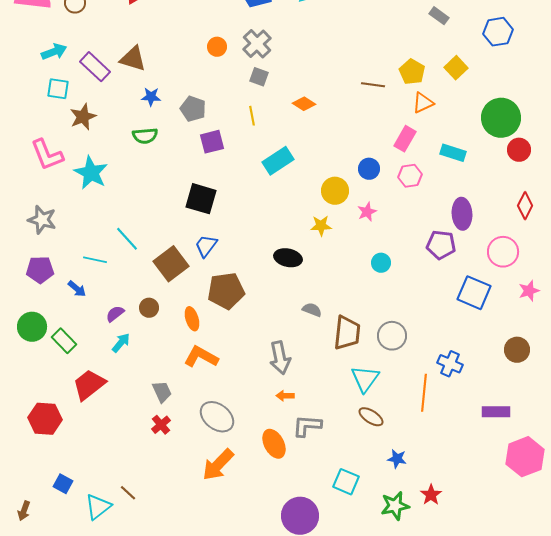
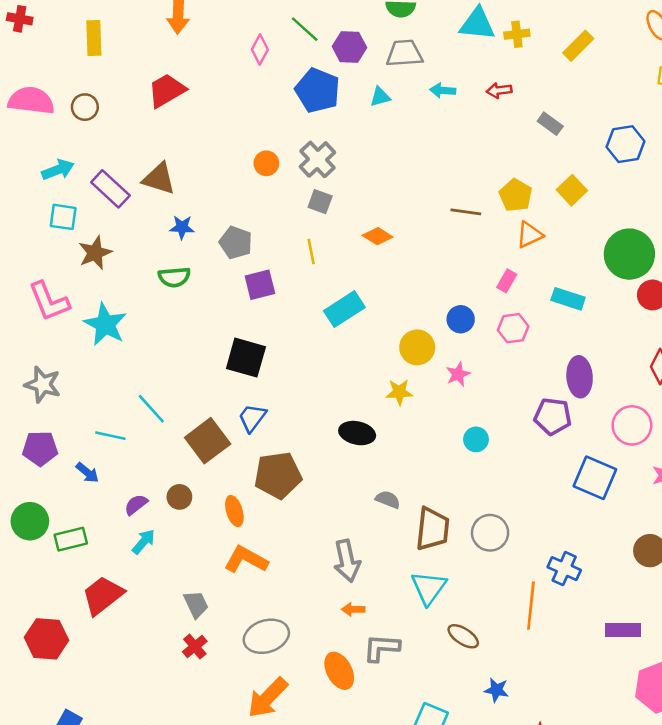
pink rectangle: (405, 139) -> (507, 281), size x0.7
green rectangle: (64, 341) -> (71, 539), turned -60
cyan triangle: (365, 379) -> (429, 588), moved
gray ellipse: (217, 417) -> (266, 636), turned -56

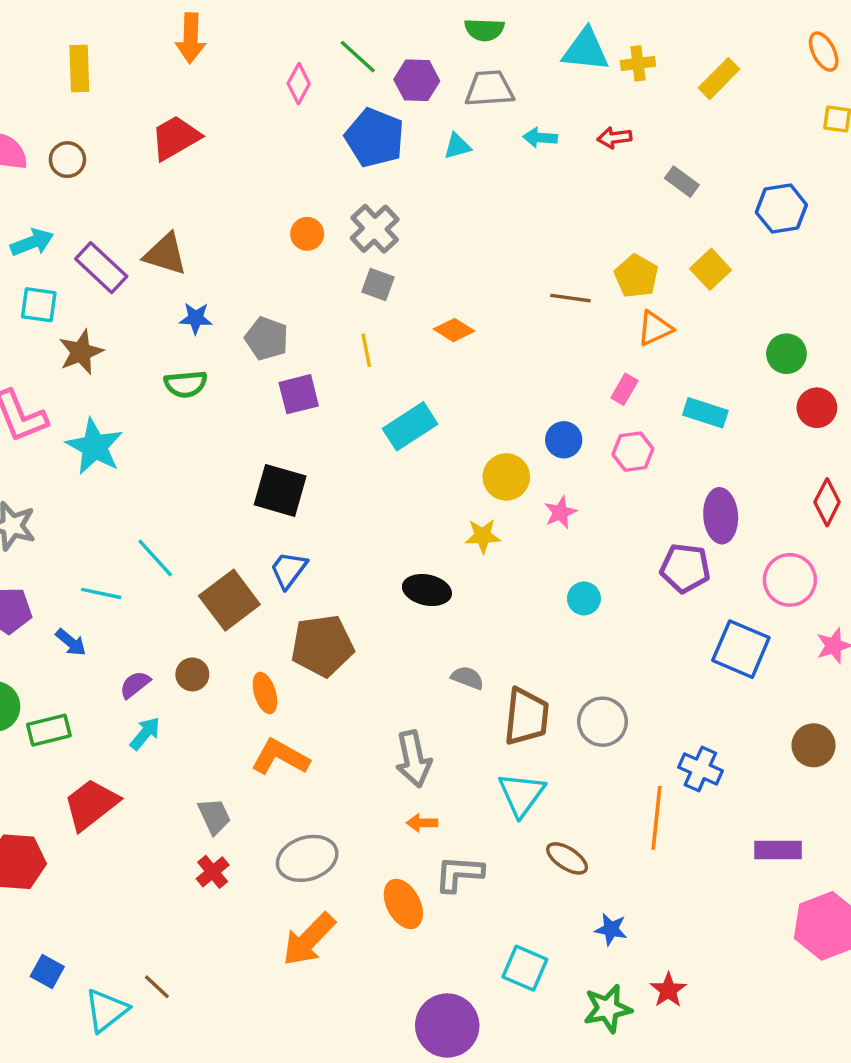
green circle: (629, 254) -> (786, 354), size x0.6

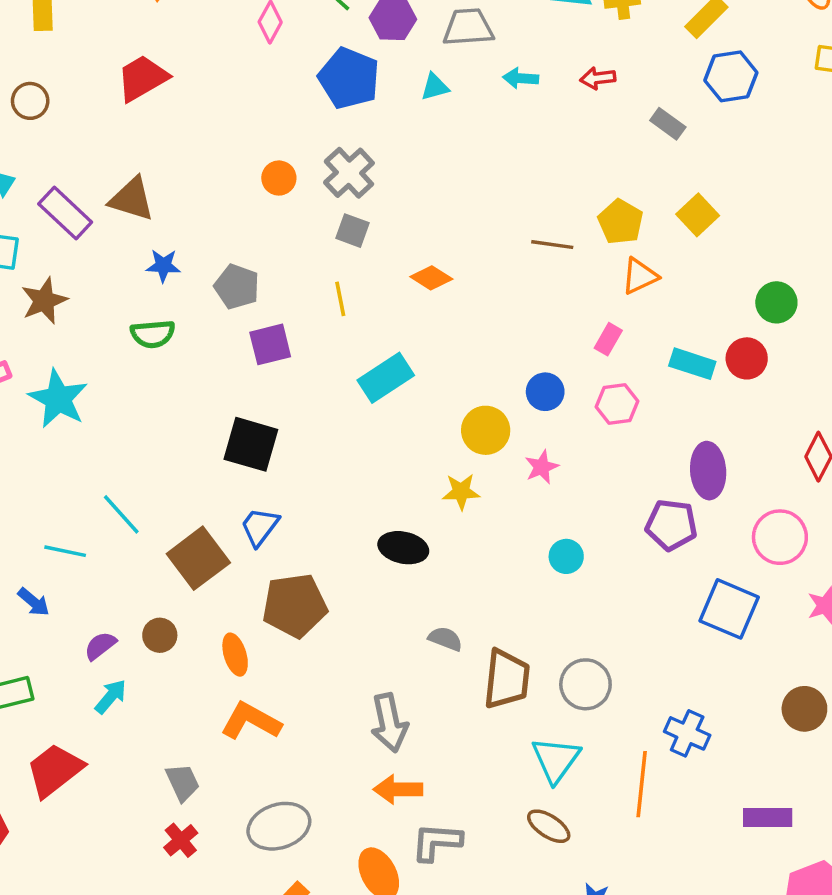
blue hexagon: (781, 209) -> (731, 76), moved
red circle: (817, 408) -> (747, 358), moved
cyan triangle: (521, 794) -> (556, 760), moved
orange arrow: (422, 823) -> (398, 789), size x1.5

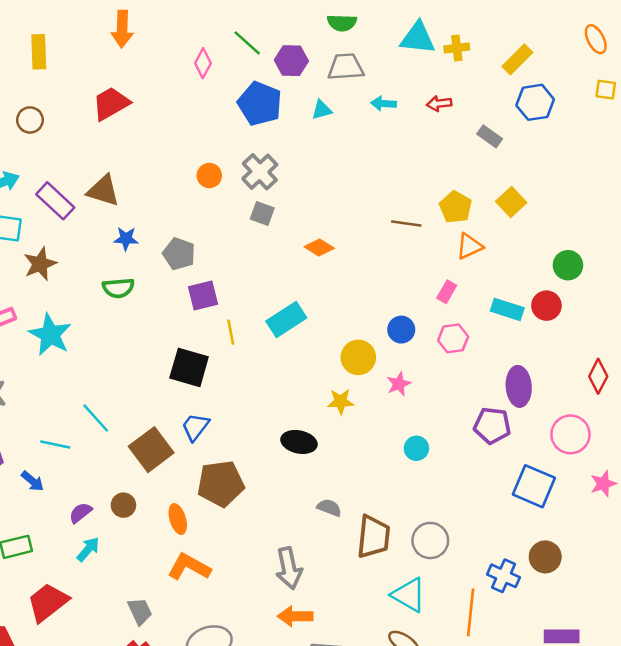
yellow line: (340, 299) -> (231, 332), moved
brown circle: (804, 709) -> (545, 557), moved
cyan triangle: (556, 760) -> (409, 595), turned -36

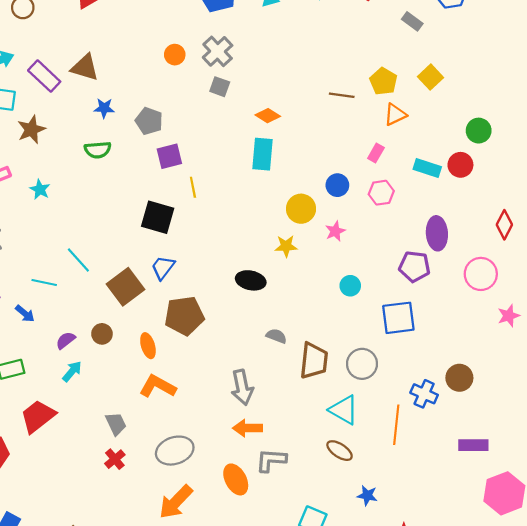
cyan rectangle: (286, 319) -> (262, 154), moved, turned -52
cyan star: (50, 335) -> (40, 189), size x0.6
blue square: (534, 486) -> (398, 318), moved, turned -30

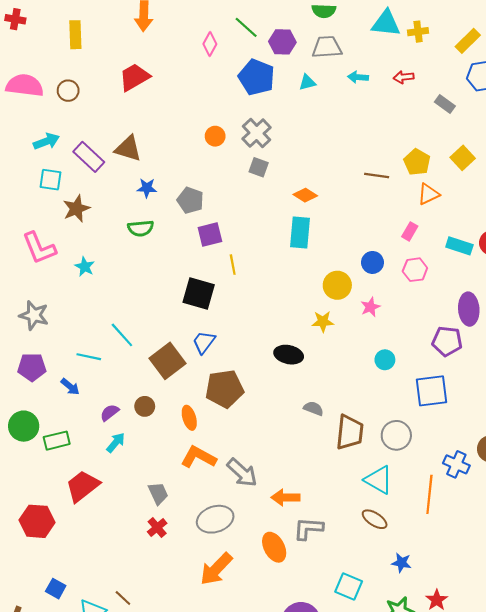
gray arrow: (242, 387) -> (242, 473), moved, turned -36

